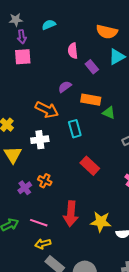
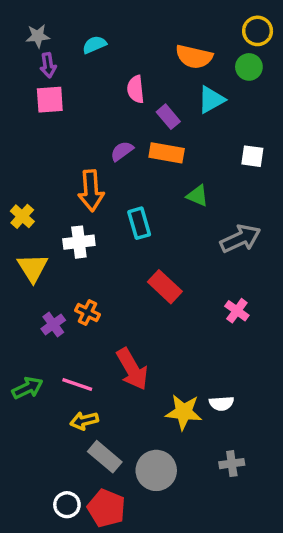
orange rectangle: (91, 100) -> (167, 153), moved
orange arrow: (47, 110) -> (91, 191), turned 60
red arrow: (71, 214) -> (132, 369), turned -35
yellow star: (101, 222) -> (184, 412), moved

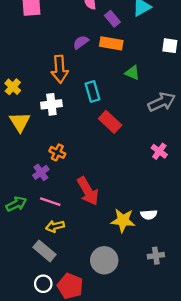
red rectangle: (165, 287) -> (110, 122), moved
purple cross: (53, 324) -> (41, 172), moved
gray rectangle: (105, 457) -> (44, 251), moved

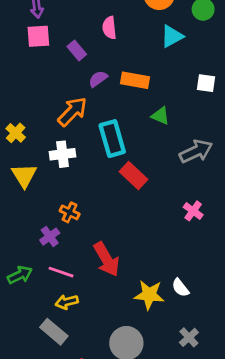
purple rectangle: (112, 19) -> (77, 50), moved
orange arrow: (60, 69) -> (72, 112), turned -132
cyan rectangle: (92, 91) -> (112, 139), size x1.4
white semicircle: (149, 215) -> (180, 288), turned 56
gray cross: (156, 256) -> (189, 337), turned -35

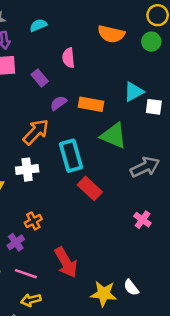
cyan triangle: (172, 36) -> (134, 92), moved
green triangle: (160, 116) -> (114, 136), size x1.6
orange cross: (70, 212) -> (33, 221), turned 36

